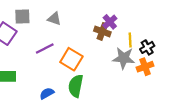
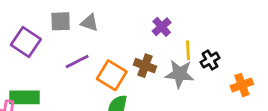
gray square: (22, 17) -> (61, 21), moved
brown cross: (102, 31) -> (145, 66), moved
orange cross: (145, 67) -> (242, 85), moved

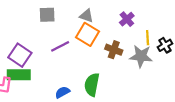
gray triangle: (90, 23) -> (86, 16), moved
purple square: (26, 42) -> (20, 55), moved
orange square: (112, 75) -> (88, 34), moved

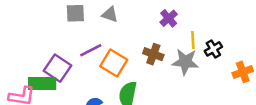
gray triangle: (86, 16) -> (110, 14), moved
orange square: (88, 34) -> (114, 63), moved
purple square: (20, 55) -> (57, 68), moved

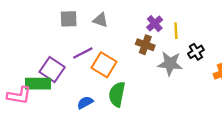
yellow line: (193, 40) -> (176, 31), moved
brown cross: (153, 54) -> (145, 45), moved

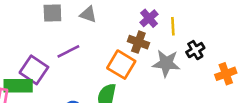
orange square: (104, 65) -> (121, 65), moved

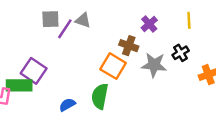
purple cross: (149, 18) -> (149, 24), moved
yellow line: (173, 26) -> (189, 20), moved
purple line: (68, 51) -> (65, 29), moved, turned -30

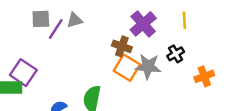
gray triangle: (83, 20) -> (75, 20), turned -35
purple cross: (149, 24) -> (143, 24), size x1.5
orange square: (113, 66) -> (127, 68), moved

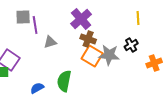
gray triangle: (75, 20) -> (50, 42), moved
purple cross: (143, 24) -> (81, 19), moved
purple line: (56, 29) -> (35, 25), turned -42

